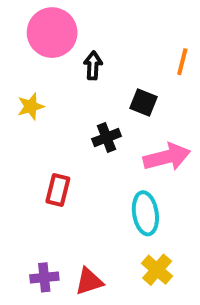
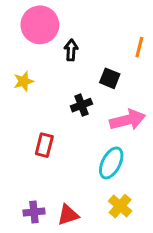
cyan ellipse: (145, 213) -> (111, 163), turned 36

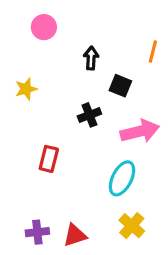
pink circle: (40, 25) -> (44, 27), size x0.6
black arrow: (71, 50) -> (91, 58), moved

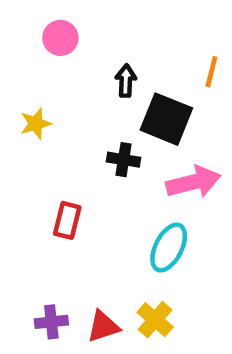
black square: (120, 86) -> (166, 119), size x1.6
black cross: (89, 115) -> (124, 160), turned 30
yellow cross: (132, 226) -> (155, 320), moved

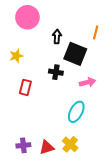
pink circle: (60, 38) -> (27, 17), size x1.5
pink arrow: (193, 182) -> (87, 82), size x0.7
red rectangle: (67, 220) -> (25, 87), moved

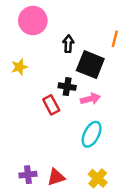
pink arrow: (87, 82) -> (90, 99), moved
red rectangle: (25, 87) -> (51, 105), moved, turned -42
yellow cross: (70, 144) -> (98, 178), moved

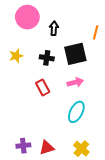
black arrow: (68, 44) -> (54, 28), moved
black square: (90, 65) -> (75, 54), turned -35
black cross: (67, 87) -> (47, 58), moved

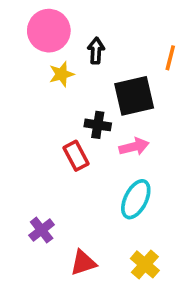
yellow star: (16, 56) -> (62, 74), moved
black cross: (47, 58) -> (98, 125), moved
purple cross: (23, 146) -> (42, 230), moved, turned -32

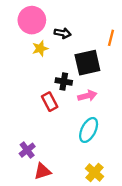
black arrow: (96, 51) -> (63, 33), turned 98
red triangle: (83, 263) -> (43, 171), moved

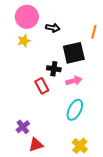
yellow star: (40, 48) -> (24, 41), moved

